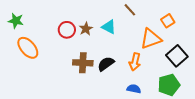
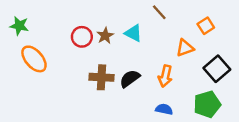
orange triangle: (151, 39) -> (185, 48), size x0.7

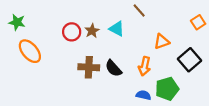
orange square: (206, 26) -> (198, 22), moved
black semicircle: (130, 79) -> (113, 68), turned -96
green pentagon: (207, 104) -> (167, 89), moved

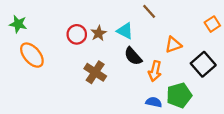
brown cross: (89, 67) -> (95, 72), turned 30
black semicircle: (113, 68) -> (133, 56), moved

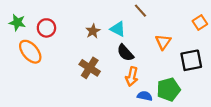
red circle: (77, 34) -> (46, 28), moved
orange triangle: (173, 45) -> (163, 42), turned -35
black square: (203, 64) -> (191, 60), turned 30
orange arrow: (155, 71) -> (132, 77), moved

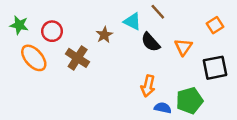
orange square: (200, 22) -> (215, 25), moved
cyan triangle: (118, 29) -> (132, 21), moved
black semicircle: (125, 53) -> (151, 42), moved
brown cross: (90, 68) -> (78, 58), moved

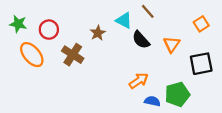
orange arrow: (148, 86) -> (139, 81), turned -138

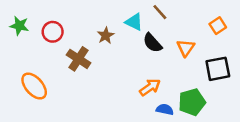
orange ellipse: (32, 55) -> (34, 86), moved

